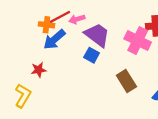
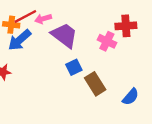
pink cross: (138, 41) -> (107, 41), size x0.7
blue square: (92, 55) -> (74, 67), moved, turned 35

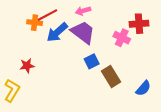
pink arrow: (43, 19) -> (83, 11), moved
blue arrow: (19, 40) -> (57, 32), moved

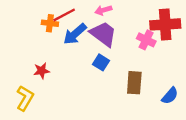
red cross: (139, 24) -> (165, 24), size x1.4
blue square: (92, 61) -> (101, 62), moved, turned -32
brown rectangle: (111, 76) -> (134, 83), turned 36

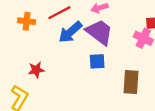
orange cross: (50, 23) -> (27, 21), moved
blue square: (101, 62) -> (97, 61), turned -35

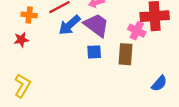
red star: (36, 70) -> (21, 40), moved
brown rectangle: (131, 82) -> (126, 54), moved

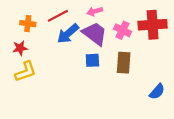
pink cross: (137, 31) -> (122, 30), moved
yellow L-shape: (22, 86) -> (26, 71), moved, turned 40

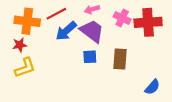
orange cross: (28, 24) -> (27, 21), size x1.6
pink cross: (122, 30) -> (122, 18), moved

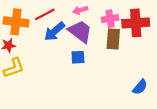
pink cross: (122, 18) -> (110, 19), turned -35
brown rectangle: (120, 59) -> (113, 39), moved

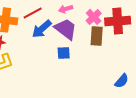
pink cross: (110, 19) -> (94, 17), turned -35

